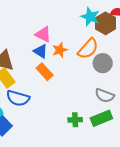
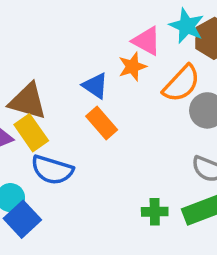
pink triangle: (43, 34) -> (146, 41), moved
orange star: (60, 50) -> (132, 67), moved

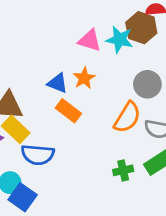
cyan star: (187, 26) -> (119, 39), moved
orange star: (132, 67) -> (84, 78), moved
orange semicircle: (181, 84) -> (127, 117), moved

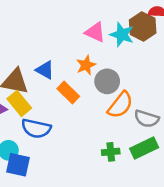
blue triangle: (57, 83) -> (45, 70), moved
gray circle: (147, 84) -> (107, 81), moved
blue square: (23, 197) -> (18, 165), turned -30

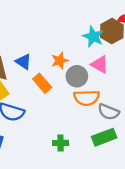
pink triangle: (95, 32) -> (100, 64), moved
orange semicircle: (120, 105) -> (87, 98), turned 45
green cross: (111, 152) -> (61, 143), moved

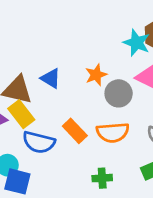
orange rectangle: (42, 83) -> (75, 131), moved
orange semicircle: (87, 98) -> (113, 132), moved

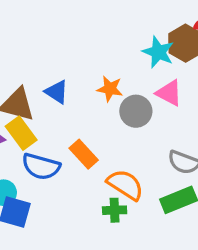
orange star: (96, 75) -> (110, 89), turned 30
orange semicircle: (113, 132) -> (125, 185), moved, turned -144

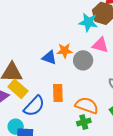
blue triangle: (57, 92) -> (49, 58), moved
orange rectangle: (84, 154) -> (58, 93), turned 54
blue semicircle: (41, 167) -> (34, 106), turned -50

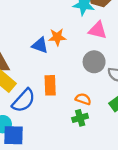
gray circle: (83, 60) -> (94, 62), moved
orange semicircle: (87, 105) -> (83, 99), size x0.6

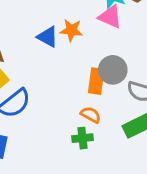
pink triangle: (98, 30) -> (110, 17), moved
orange rectangle: (50, 85) -> (96, 81), moved

